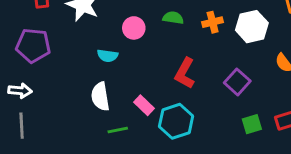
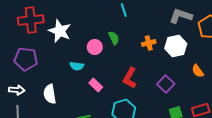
green semicircle: (173, 18) -> (114, 38), moved, turned 56
white semicircle: (100, 96) -> (50, 94), moved
pink rectangle: (144, 105) -> (96, 85), moved

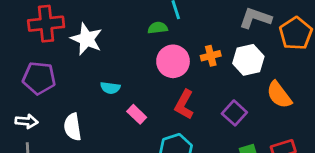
green semicircle: (114, 38) -> (158, 28), moved, turned -72
pink circle: (95, 47) -> (173, 61), moved, size x1.5
orange semicircle: (198, 71) -> (279, 95), size x1.5

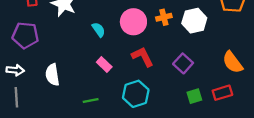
cyan semicircle: (110, 88) -> (99, 30), moved, turned -133
orange semicircle: (279, 95) -> (233, 62), moved
red L-shape: (184, 105) -> (142, 57), turned 125

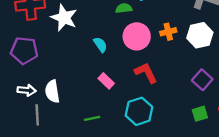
purple square: (183, 63) -> (202, 80), moved
white arrow: (15, 70) -> (27, 90), moved
gray line: (16, 97) -> (37, 115), moved

